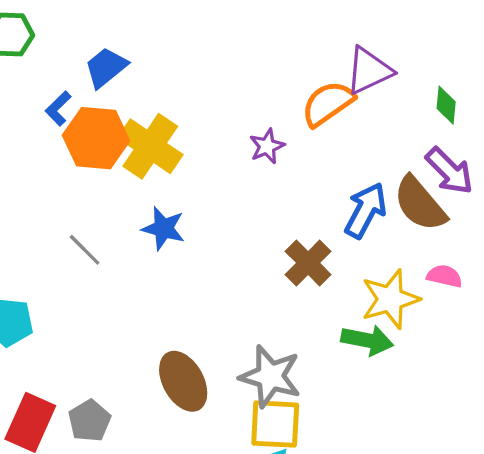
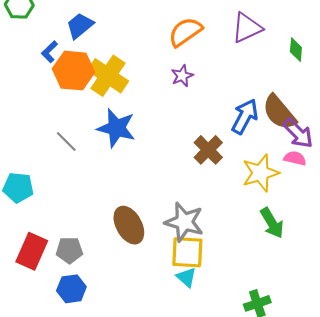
orange semicircle: (328, 104) -> (185, 32), moved
purple arrow: (449, 171) -> (298, 133), moved
blue star: (163, 228) -> (116, 128), size x1.4
green arrow: (367, 340) -> (272, 223), moved, turned 48
gray pentagon: (89, 421) -> (69, 250), turned 30

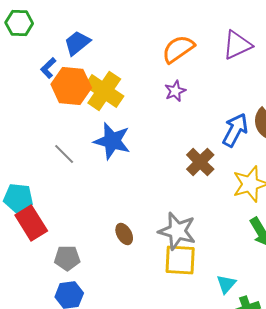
brown ellipse: (129, 225) -> (124, 234), size x0.6
red rectangle: (32, 251) -> (31, 223), moved, turned -56
cyan triangle: (186, 277) -> (226, 284), moved, turned 30

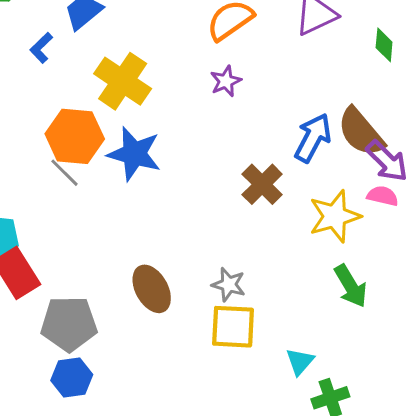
orange hexagon: (71, 86) -> (75, 136), moved
gray star: (177, 231) -> (229, 285), size x0.6
brown ellipse: (124, 234) -> (152, 289), size x1.5
gray pentagon: (67, 258) -> (69, 324), size x1.5

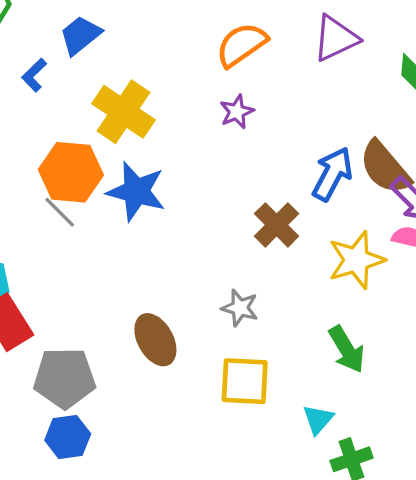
gray star: (229, 285) -> (240, 308), moved
green arrow: (351, 286) -> (347, 349), moved

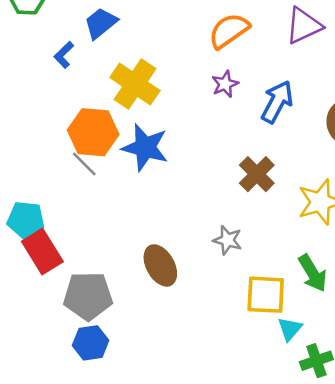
blue arrow: (332, 174) -> (277, 102), moved
yellow square: (245, 381) -> (266, 295), moved

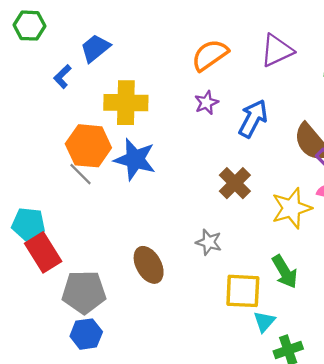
yellow cross: (135, 84) -> (126, 103), turned -33

